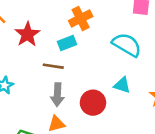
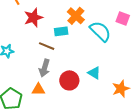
orange cross: (81, 19) -> (76, 16), turned -36
cyan semicircle: (127, 45) -> (100, 31), moved

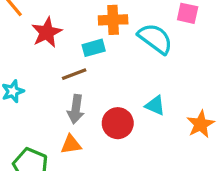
orange cross: (76, 16) -> (113, 20), turned -36
brown line: (47, 46) -> (74, 74), turned -35

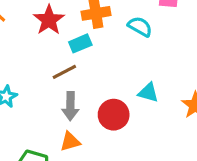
red star: (47, 32) -> (49, 20), moved
cyan semicircle: (155, 39) -> (140, 27), size x0.7

